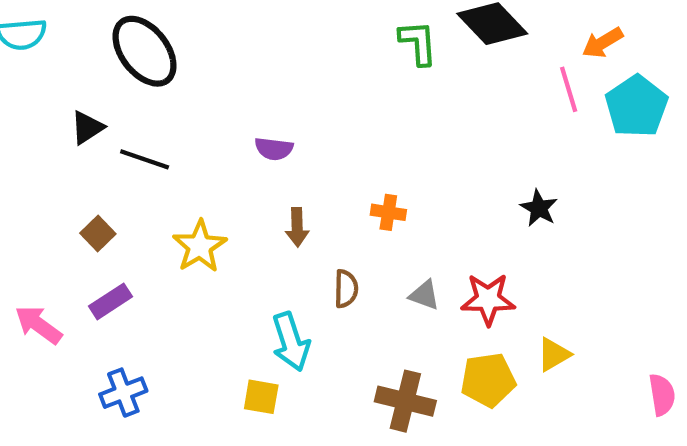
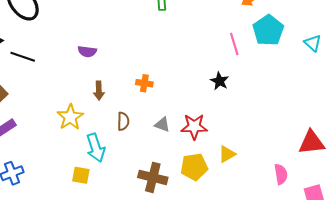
pink line: (569, 89) -> (234, 44), moved
yellow star: (200, 246) -> (70, 117), moved

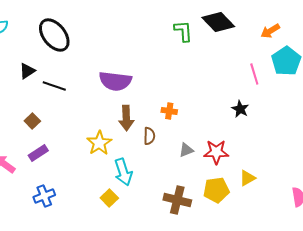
purple semicircle: (87, 51) -> (115, 81), size x1.8
brown arrow: (99, 91) -> (126, 118), size x1.4
brown semicircle: (123, 121) -> (149, 136), moved
gray triangle: (162, 124) -> (186, 150), turned -42
yellow square: (81, 175) -> (109, 198), turned 36

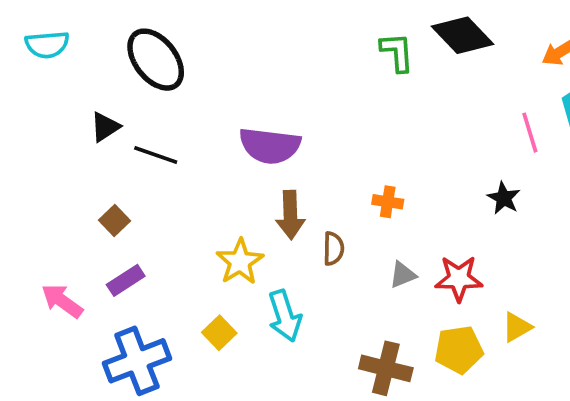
orange cross: (169, 111) -> (388, 202), moved
blue cross: (44, 196) -> (137, 361), size x1.6
yellow square: (109, 198) -> (219, 333), moved

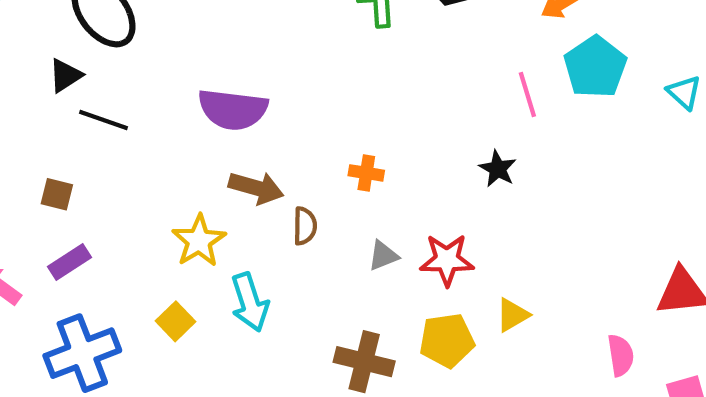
black triangle: (105, 127) -> (65, 75), moved
brown arrow: (290, 215) -> (256, 188), turned -72
brown square: (114, 221) -> (57, 194), turned -32

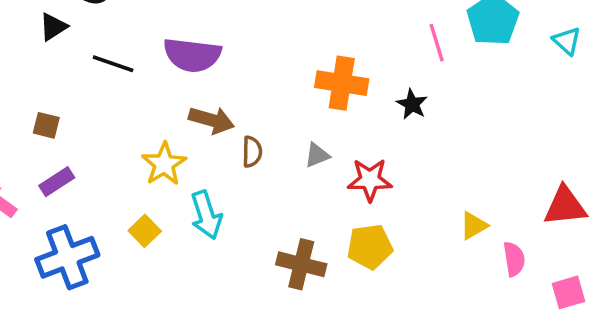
black line: (103, 120) -> (113, 64), moved
orange cross: (366, 173) -> (342, 83), moved, size x1.8
gray triangle: (383, 256) -> (317, 155), moved
yellow triangle: (513, 315) -> (474, 226), moved

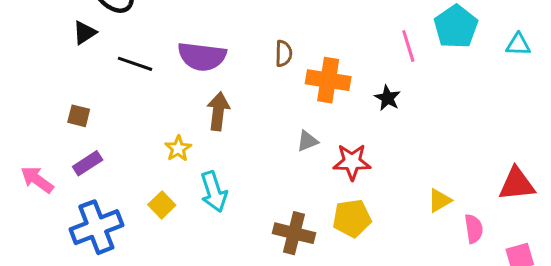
cyan triangle: (567, 41) -> (518, 45), turned -40
brown arrow: (212, 120) -> (218, 111), turned -99
brown semicircle: (252, 152) -> (284, 53), moved
yellow star: (164, 164) -> (178, 148), size x0.7

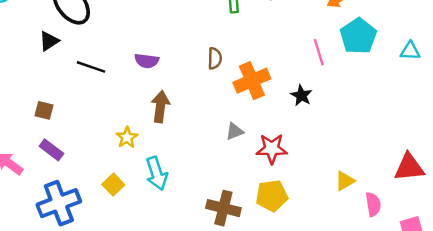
purple semicircle: (202, 56) -> (147, 61), size x0.6
orange cross: (328, 80) -> (252, 81), turned -32
purple rectangle: (88, 163) -> (51, 150), turned 70

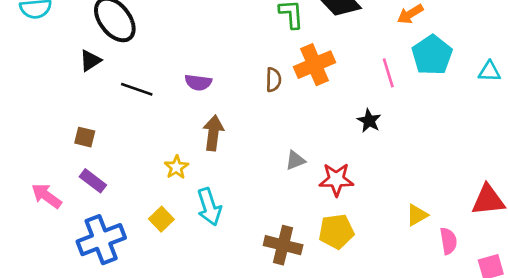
orange cross: (252, 81) -> (314, 65), moved

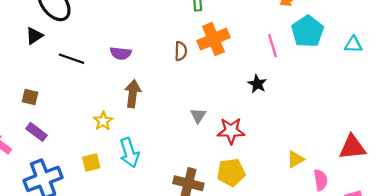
gray triangle: (295, 160) -> (198, 116), turned -35
yellow square: (161, 219) -> (91, 163), turned 30

